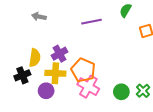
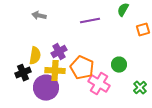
pink cross: (88, 87) -> (99, 84), moved
purple circle: (46, 91) -> (46, 88), size x1.6
green circle: (121, 92) -> (119, 65), moved

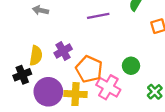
yellow cross: (55, 71) -> (76, 94), moved

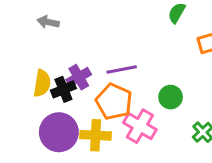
purple line: (98, 16) -> (122, 69), moved
black cross: (22, 75) -> (63, 89), moved

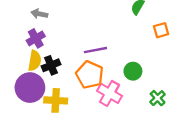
purple cross: (79, 77) -> (36, 38), moved
purple circle: (59, 132) -> (30, 88), moved
yellow cross: (96, 135) -> (56, 100), moved

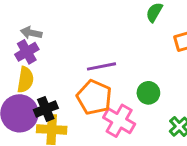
gray arrow: (39, 14) -> (31, 33), moved
black cross: (51, 65) -> (46, 109), moved

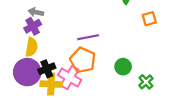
green circle: (148, 93) -> (123, 67), moved
pink cross: (119, 121) -> (70, 78), moved

